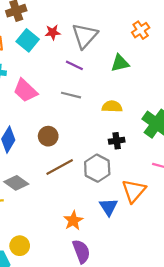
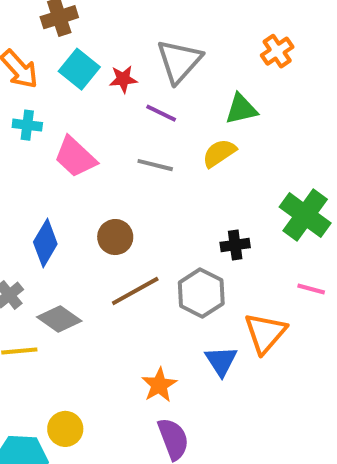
red star: (53, 32) -> (123, 79), moved
yellow semicircle: (112, 107) -> (219, 153), moved, turned -36

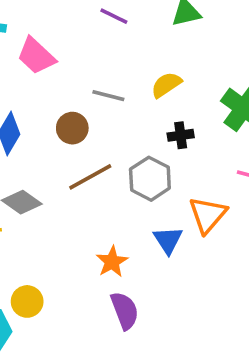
yellow semicircle: (219, 153) -> (166, 85), moved
gray line: (155, 165) -> (108, 96), moved

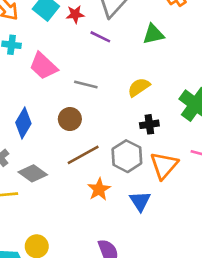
gray line: (108, 96) -> (86, 85), moved
orange triangle: (208, 215) -> (164, 165), moved
orange star: (112, 262) -> (99, 189), moved

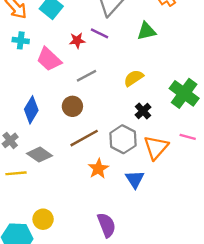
red star: (75, 14) -> (77, 40), moved
gray line: (86, 85) -> (87, 76), turned -42
black cross: (149, 124) -> (143, 111), turned -35

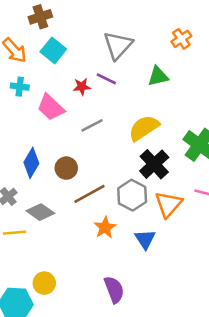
yellow semicircle: (134, 78) -> (144, 128), size x1.4
brown circle: (72, 106) -> (66, 168), moved
black cross: (143, 111) -> (154, 164), size x1.6

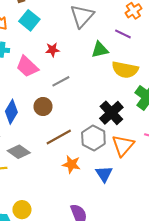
green triangle: (158, 76) -> (100, 50), moved
purple line: (106, 79) -> (123, 34), moved
yellow semicircle: (144, 128) -> (125, 70), moved, turned -135
brown circle: (66, 168) -> (43, 107), moved
orange star: (105, 228) -> (71, 164), turned -30

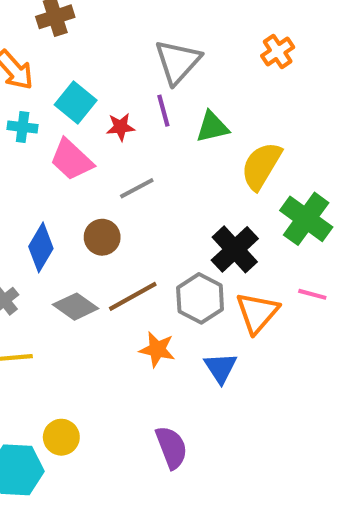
cyan square: (29, 20) -> (76, 103), moved
purple line: (123, 34) -> (163, 111), moved, turned 49
yellow semicircle: (125, 70) -> (261, 166), turned 110
gray diamond: (19, 152) -> (76, 307), moved

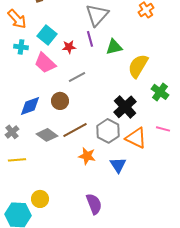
green cross: (306, 219) -> (160, 92), size x0.7
blue diamond: (41, 247) -> (30, 106), turned 40
orange triangle: (257, 313) -> (136, 138), turned -45

